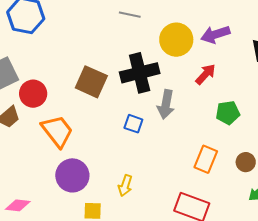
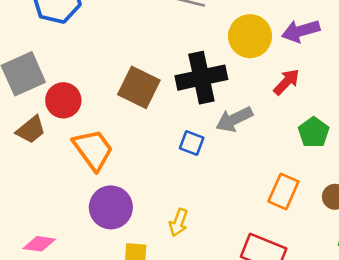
gray arrow: (166, 104) -> (234, 119), turned 52
green pentagon: (228, 113) -> (314, 132), turned -30

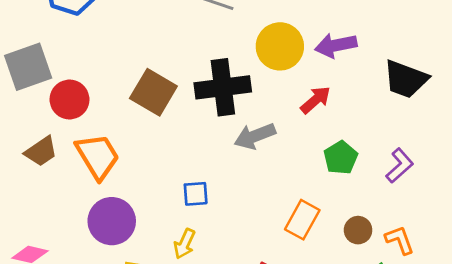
brown trapezoid: (31, 130) -> (41, 151), moved
blue square: (192, 143) -> (196, 194), moved, turned -30

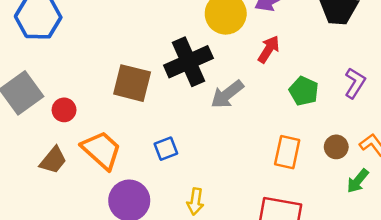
red circle: (70, 100) -> (64, 110), size x0.7
blue square: (196, 194) -> (166, 149), moved

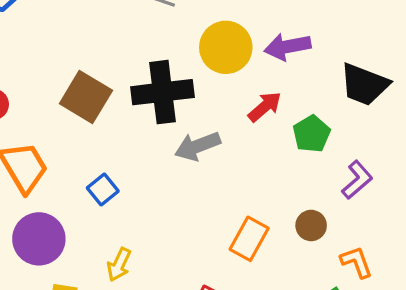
green pentagon: (304, 91) -> (312, 134), moved
brown circle: (336, 147) -> (311, 225), moved
blue square: (166, 149) -> (103, 190), turned -35

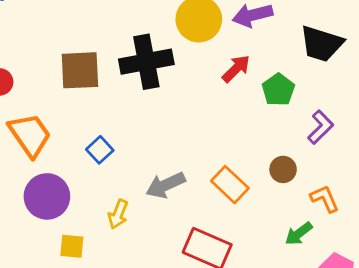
brown square: (86, 97) -> (80, 70), turned -30
gray arrow: (198, 146) -> (166, 185), moved
orange rectangle: (249, 239) -> (230, 185), turned -72

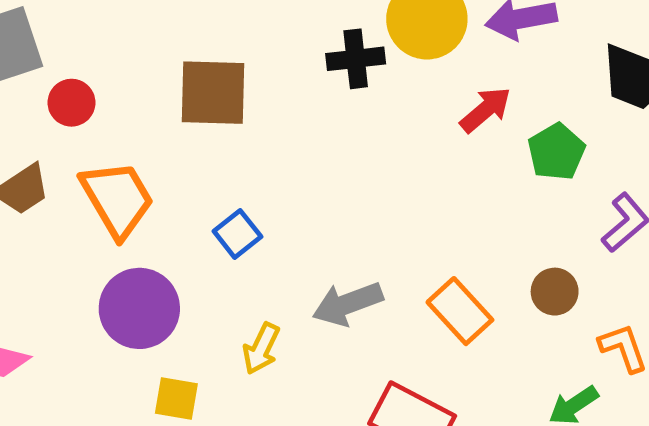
black cross: (146, 62) -> (356, 59), moved, size x0.6

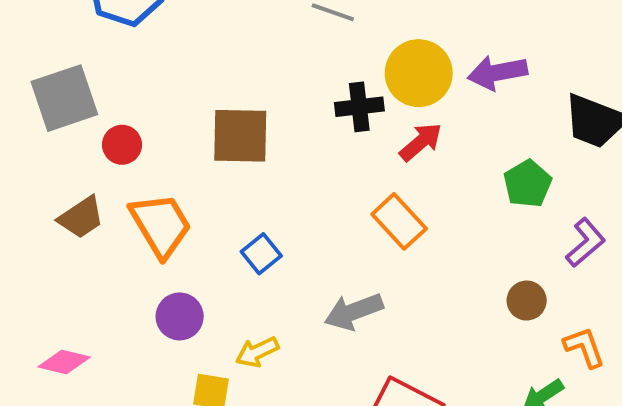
red arrow: (486, 110) -> (421, 142), moved
purple circle: (139, 308) -> (180, 316), size x0.7
orange rectangle: (460, 311) -> (399, 221), moved
yellow arrow: (261, 349) -> (257, 352), moved, turned 39

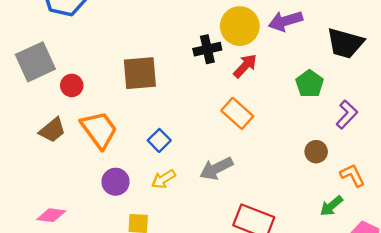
yellow arrow: (257, 352) -> (163, 179), moved

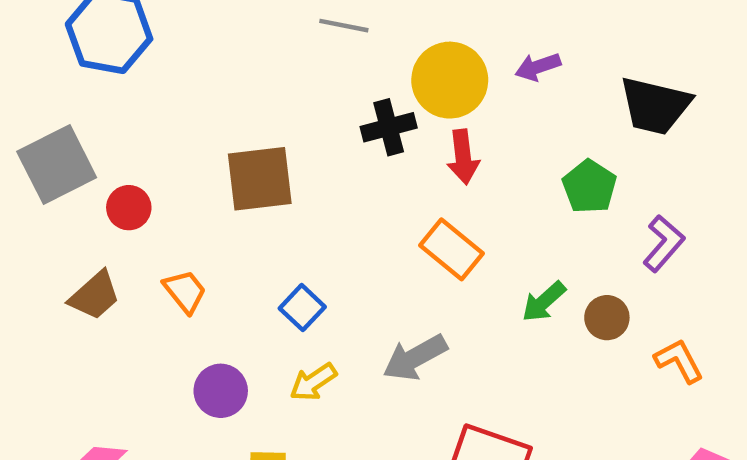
purple arrow: (285, 21) -> (538, 67), size x0.7
red arrow: (245, 66) -> (463, 157), turned 132
orange trapezoid: (99, 130) -> (185, 291), size x0.6
green arrow: (331, 206) -> (544, 302), moved

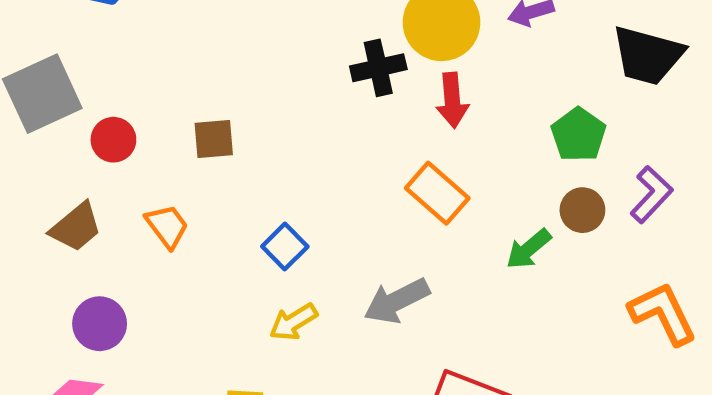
brown square: (260, 179) -> (214, 139), moved, size x0.6
brown circle: (607, 318) -> (582, 210), moved
orange L-shape: (679, 361) -> (663, 313), size x1.4
purple circle: (221, 391) -> (100, 324), moved

